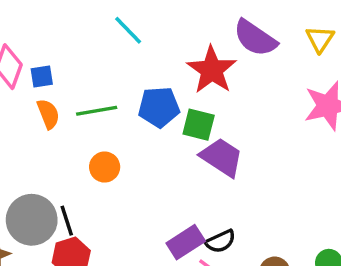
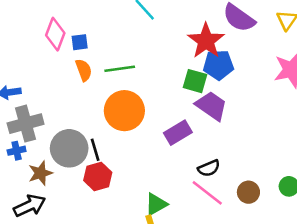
blue pentagon: (159, 107) -> (218, 65), moved
orange circle: (105, 167) -> (124, 111), size x1.8
purple rectangle: (186, 242) -> (178, 133), moved

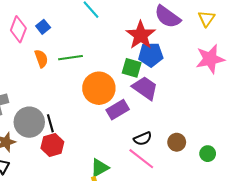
blue square: (80, 42) -> (43, 27), moved, turned -32
orange circle: (124, 111) -> (99, 88), moved
brown circle: (248, 192) -> (177, 142), moved

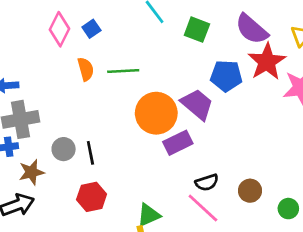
red star: (141, 35) -> (267, 62), moved
green square: (132, 68) -> (197, 30), moved
purple trapezoid: (145, 88) -> (197, 104), moved
gray circle: (29, 122) -> (64, 149), size x0.6
red hexagon: (52, 145) -> (92, 197), moved

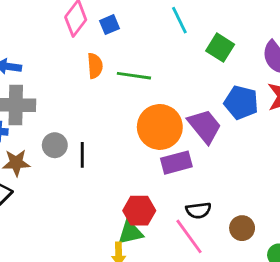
red hexagon: (92, 197) -> (139, 211), moved

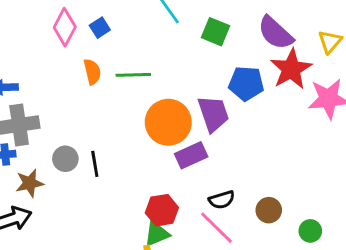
purple trapezoid: (205, 126) -> (213, 114), turned 30

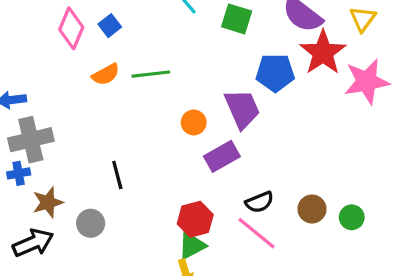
orange semicircle: (92, 72) -> (106, 74), turned 80
orange circle: (168, 122) -> (194, 122), size x0.5
gray circle: (65, 159) -> (91, 223), moved
green circle: (310, 231) -> (352, 217), moved

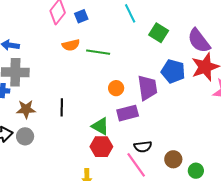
brown star: (48, 202) -> (26, 109), moved
gray circle: (91, 223) -> (25, 136), moved
green triangle: (192, 246) -> (100, 126), moved, turned 42

